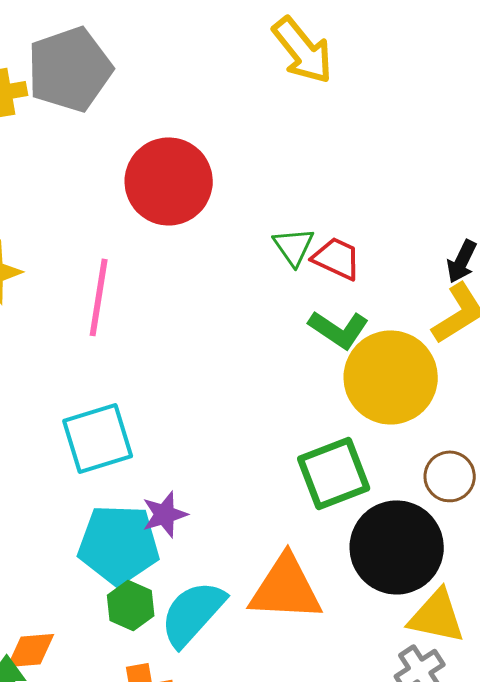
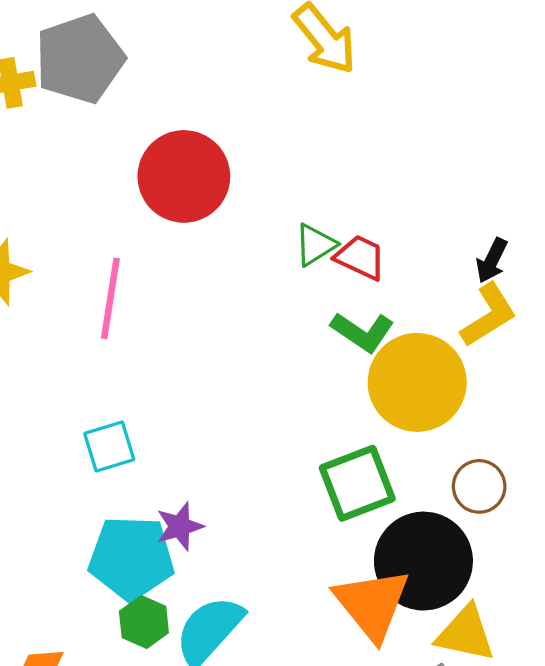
green triangle: (294, 246) -> (315, 245), turned 33
cyan square: (98, 438) -> (109, 446), size x0.7
orange triangle: (286, 588) -> (372, 604), moved, turned 48

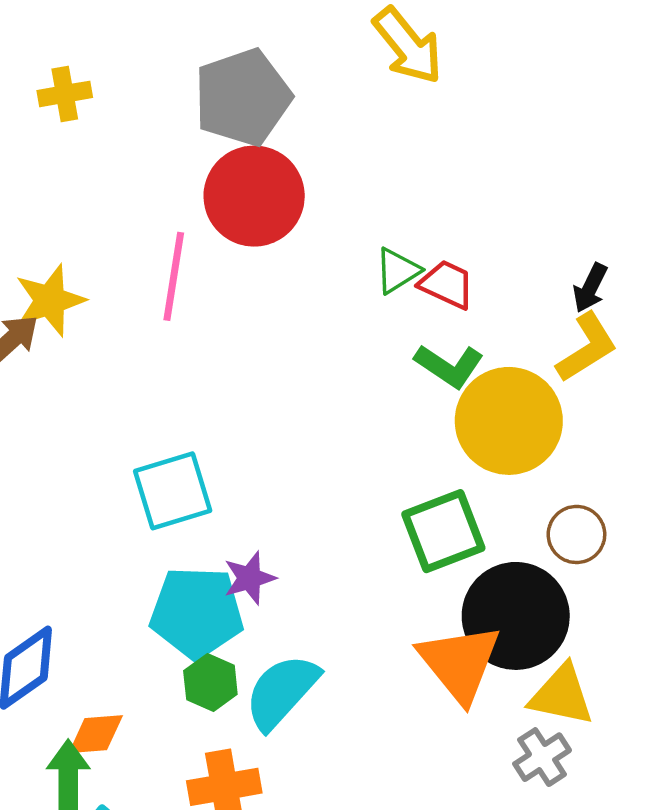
gray pentagon: (80, 59) -> (243, 97), moved
pink line: (110, 298) -> (174, 276), moved
cyan square: (109, 446) -> (173, 491), size x1.4

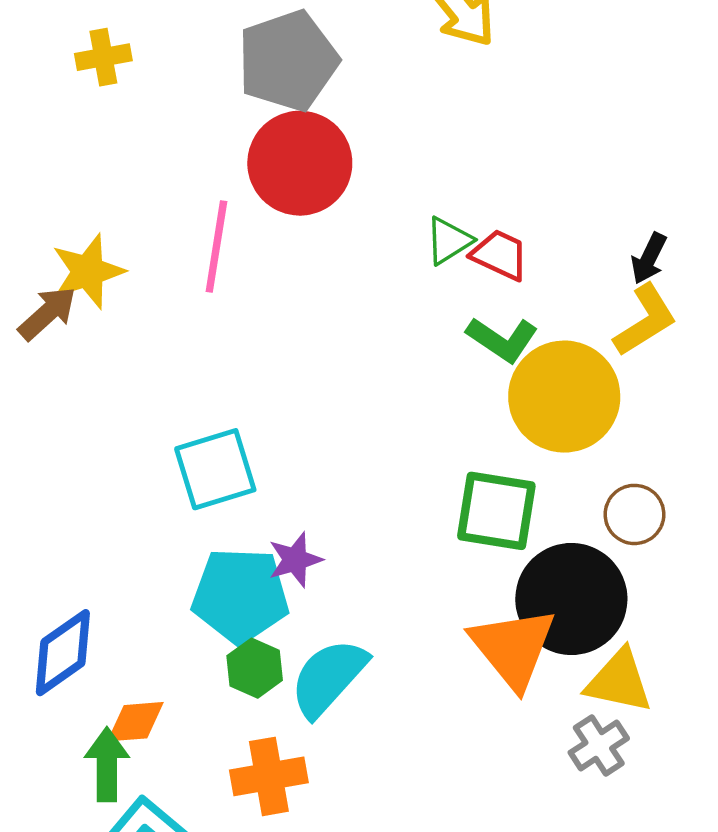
green square: (443, 531) -> (496, 511), turned 30

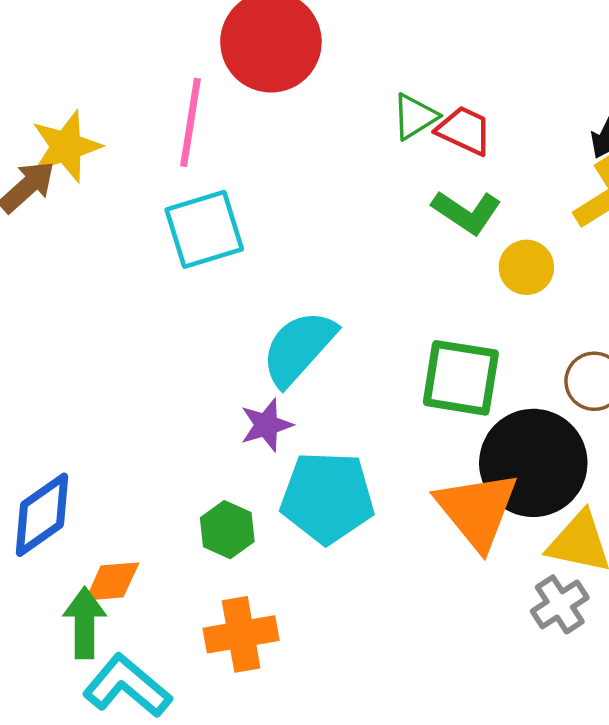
yellow circle: (564, 397) -> (526, 267), size x0.5
cyan square: (215, 469) -> (204, 229), moved
cyan pentagon: (240, 595) -> (327, 497), moved
cyan semicircle: (328, 678) -> (299, 348), moved

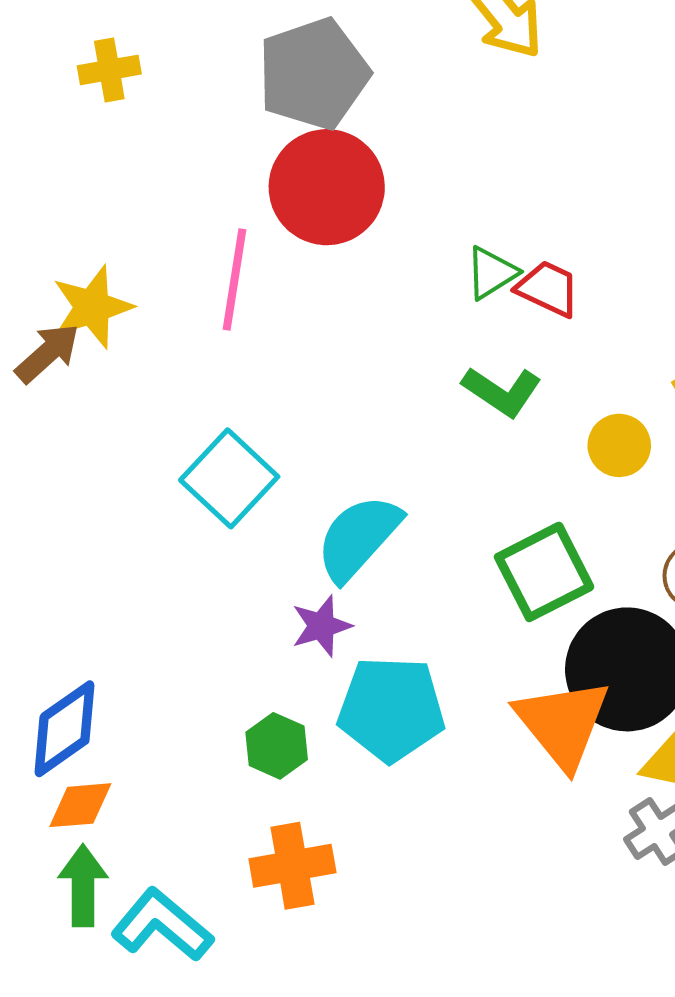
green L-shape: (467, 212) -> (502, 391), moved
cyan square: (204, 229) -> (229, 478), moved, turned -30
green square: (461, 378) -> (544, 572), turned -36
orange diamond: (112, 581) -> (80, 805), moved
green arrow: (85, 623) -> (83, 886), moved

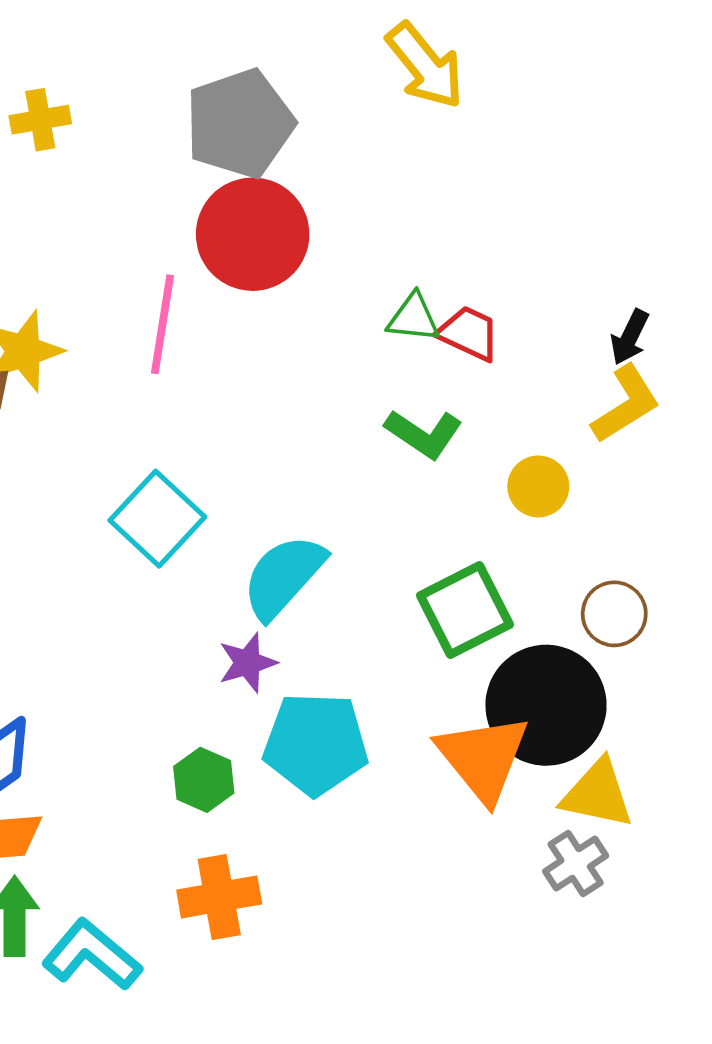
green triangle: (491, 273) -> (413, 318), turned 38

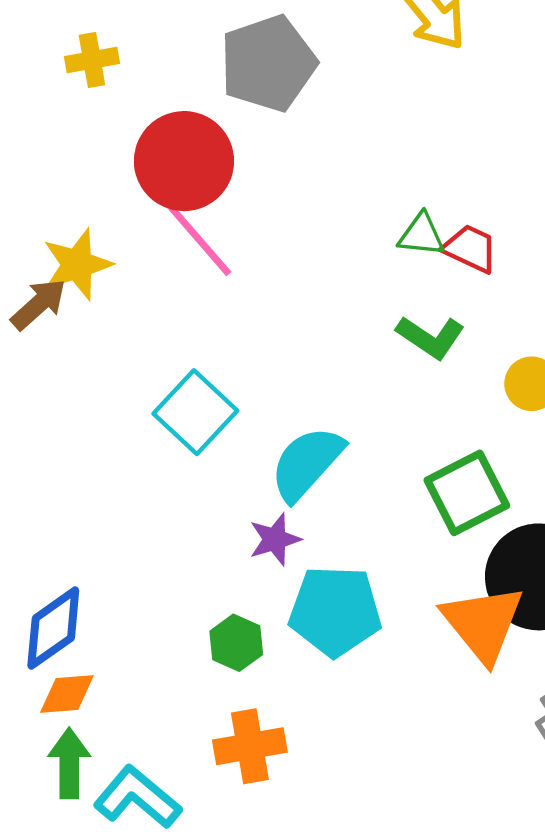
red circle: (253, 234) -> (184, 161), moved
pink line: (163, 324) -> (200, 241), turned -50

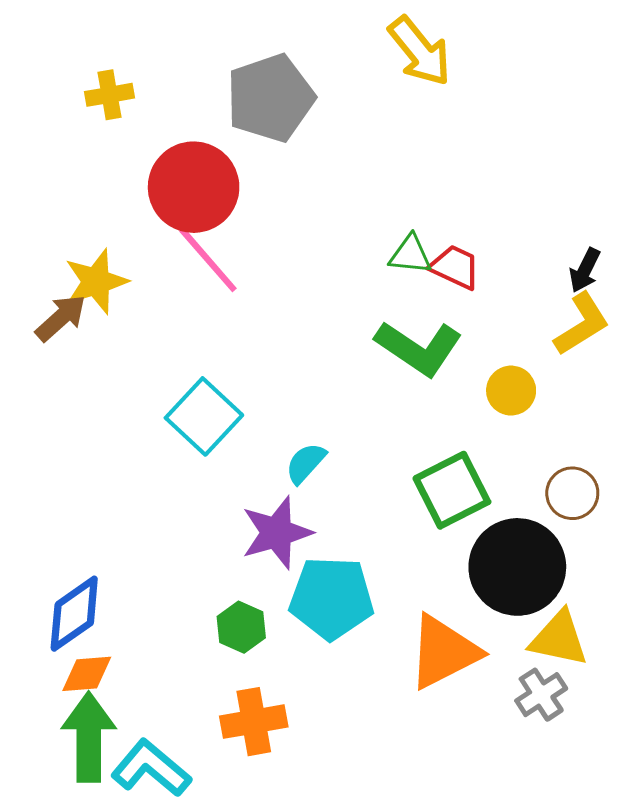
green L-shape: (431, 337) -> (419, 348), size x1.4
cyan semicircle: (307, 463) -> (306, 463), size x0.6
purple star: (275, 539) -> (277, 533), size x1.5
orange triangle: (483, 623) -> (444, 652), moved, turned 42
green arrow: (69, 763) -> (89, 737), size x1.4

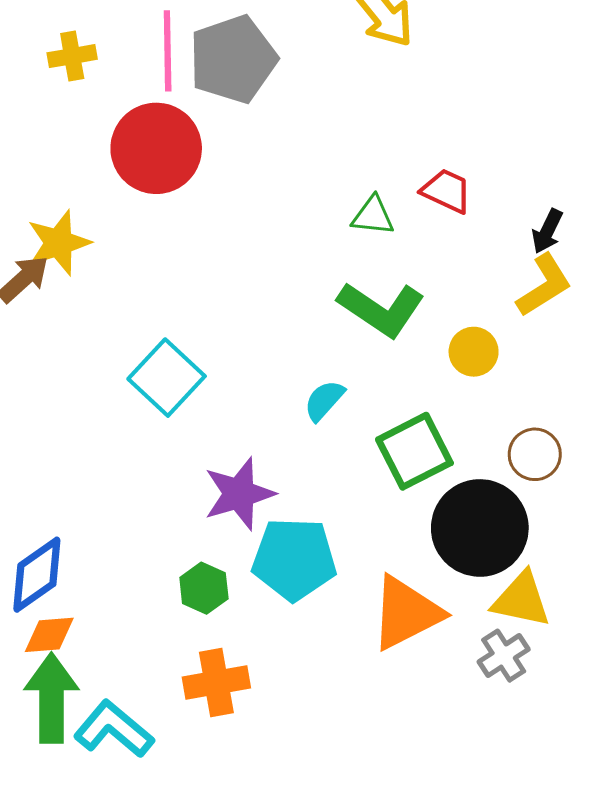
pink line: (208, 260) -> (168, 51), moved, turned 40
red trapezoid: (455, 267) -> (447, 191), moved
cyan semicircle: (306, 463) -> (324, 400), moved

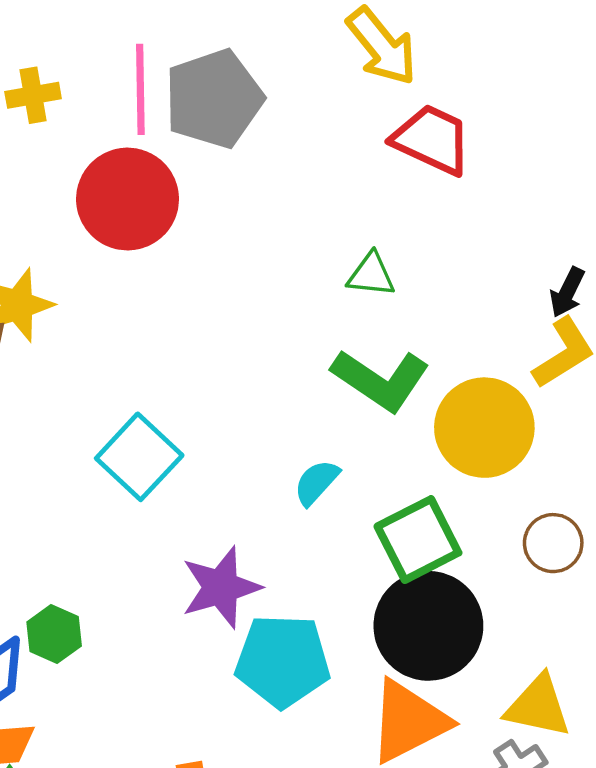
red trapezoid: (447, 191) -> (432, 140), moved, size x1.4
yellow circle: (474, 352) -> (484, 428), size x1.8
black circle: (480, 528) -> (428, 626), moved
green hexagon: (204, 588) -> (54, 634), moved

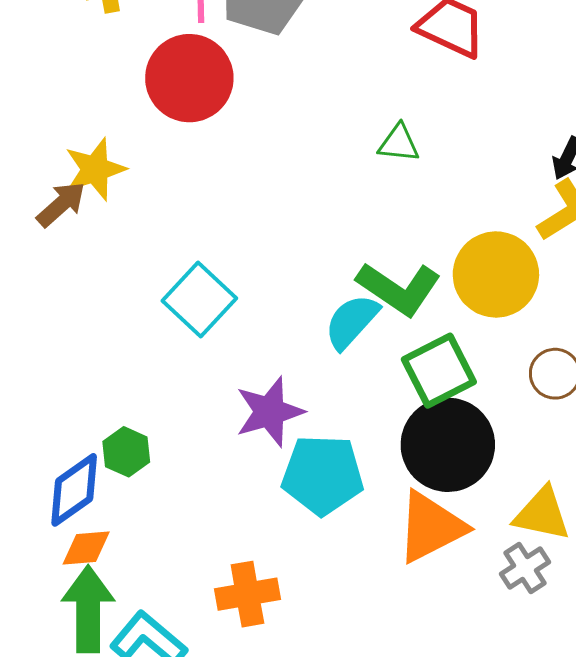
green L-shape: (381, 380) -> (399, 289), moved
cyan semicircle: (316, 482) -> (352, 322), size x1.4

